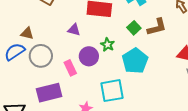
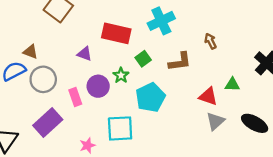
green square: (134, 28) -> (143, 59), moved
purple rectangle: (49, 93) -> (48, 122), turned -35

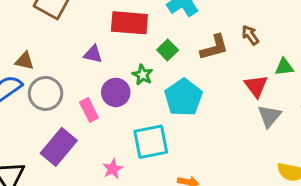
brown arrow: (210, 41) -> (250, 35), moved
red triangle: (208, 96) -> (256, 86), turned 42

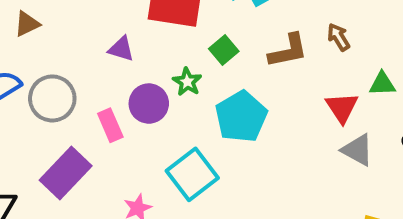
brown triangle: (25, 61) -> (27, 24), moved, turned -42
gray triangle: (269, 116) -> (357, 150), turned -45
cyan square: (151, 142) -> (192, 174), turned -30

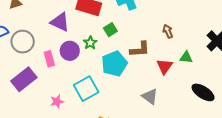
purple triangle: (121, 49) -> (60, 22), size x1.5
brown L-shape: (288, 51) -> (140, 49), moved
gray triangle: (357, 150) -> (150, 96), moved

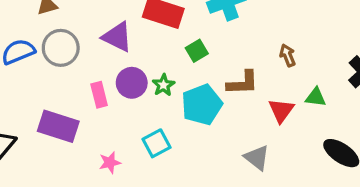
gray circle: (23, 42) -> (61, 48), moved
green star: (90, 43) -> (163, 85), moved
purple rectangle: (24, 79) -> (58, 126), turned 55
cyan square: (86, 89) -> (156, 143), size x0.7

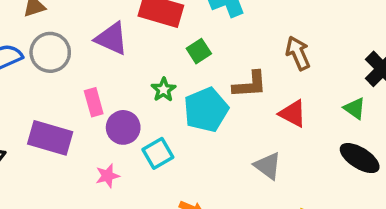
brown arrow: (288, 55) -> (298, 53), size x1.4
purple circle: (132, 83) -> (123, 127), moved
green triangle: (316, 97) -> (355, 108), moved, turned 30
red triangle: (281, 110) -> (293, 113), turned -36

